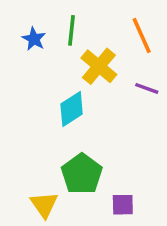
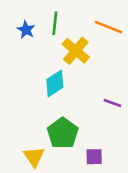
orange line: (142, 36) -> (109, 27), turned -44
purple line: (147, 88) -> (112, 103), moved

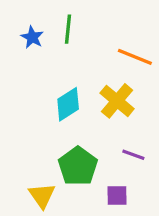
orange line: (109, 27) -> (135, 57), moved
yellow cross: (76, 51) -> (117, 101), moved
purple line: (112, 103) -> (133, 155), moved

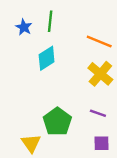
yellow cross: (117, 101) -> (100, 74), moved
cyan diamond: (68, 104) -> (47, 58), moved
purple square: (117, 196) -> (102, 143), moved

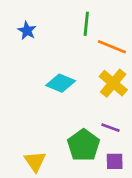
green line: (50, 21) -> (86, 24), moved
cyan diamond: (47, 58) -> (61, 83), moved, turned 55
green pentagon: (57, 122) -> (84, 145), moved

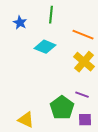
green line: (86, 24) -> (51, 15), moved
cyan diamond: (61, 83) -> (45, 47), moved
yellow triangle: (35, 161) -> (26, 120), turned -30

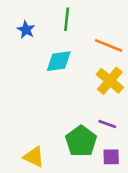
cyan diamond: (45, 47) -> (59, 61), turned -30

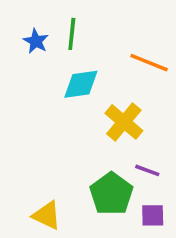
green line: (67, 19) -> (72, 34), moved
yellow cross: (110, 81) -> (124, 122), moved

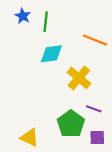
blue star: (36, 41) -> (23, 16), moved

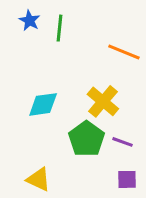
cyan diamond: (51, 54) -> (43, 104), moved
green pentagon: (71, 124) -> (86, 139), moved

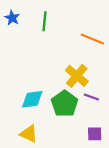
blue star: (30, 21) -> (12, 18), moved
cyan diamond: (43, 104) -> (32, 99), moved
purple line: (122, 142) -> (91, 97), moved

